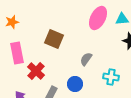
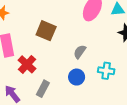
blue circle: (75, 84) -> (77, 77), moved

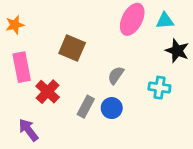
cyan cross: (106, 71) -> (159, 88), moved
gray rectangle: (43, 89) -> (86, 107), moved

